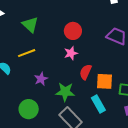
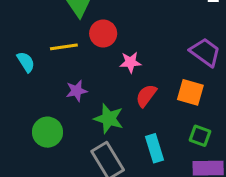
red circle: (73, 31) -> (103, 34), moved
orange square: (104, 81) -> (190, 92), moved

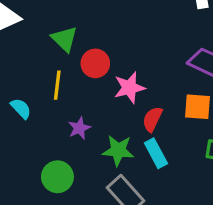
yellow line: (64, 47) -> (57, 85), turned -64
pink star: (130, 62) -> (129, 88), size x1.4
cyan rectangle: (155, 148) -> (156, 153), moved

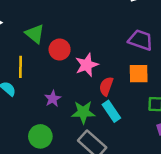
yellow line: (57, 85) -> (20, 67), moved

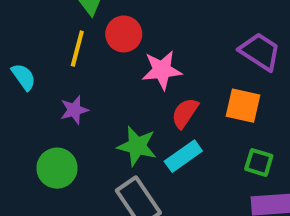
yellow line: (20, 67) -> (77, 49), moved
purple star: (53, 99) -> (74, 110), moved
cyan rectangle: (111, 111) -> (183, 156), turned 75

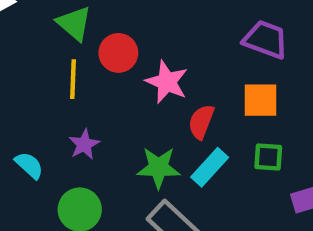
pink star: (162, 70) -> (167, 82), turned -30
cyan semicircle: (24, 77) -> (29, 165), moved
green square: (259, 162) -> (268, 157), moved

